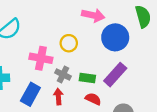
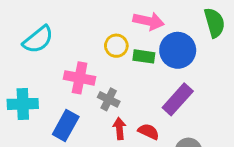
yellow circle: (69, 43) -> (116, 46), moved
green rectangle: (87, 78) -> (144, 56), moved
red arrow: (58, 97) -> (119, 129), moved

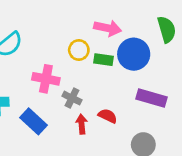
purple rectangle: (178, 99) -> (152, 98), moved, turned 64
blue rectangle: (66, 125) -> (34, 121), turned -76
red semicircle: (149, 132) -> (108, 116), moved

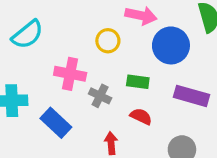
green rectangle: (104, 60) -> (138, 82), moved
red arrow: (82, 124) -> (111, 143), moved

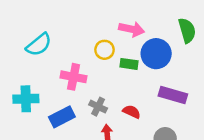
green rectangle: (138, 82) -> (129, 64), moved
gray cross: (100, 96) -> (98, 107), moved
blue rectangle: (56, 123) -> (62, 117), turned -70

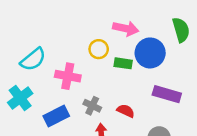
cyan semicircle: (39, 45) -> (33, 59), moved
cyan cross: (26, 99) -> (20, 98), turned -35

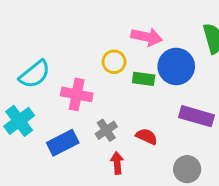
gray cross: (92, 106) -> (106, 130), turned 30

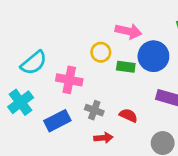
gray cross: (106, 130) -> (94, 110), turned -36
red arrow: (117, 163) -> (103, 138), turned 90

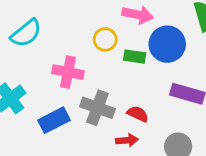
cyan semicircle: (34, 63) -> (26, 33), moved
gray cross: (94, 110) -> (97, 108), size x1.5
red arrow: (103, 138) -> (127, 140), moved

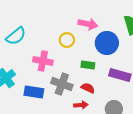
green rectangle: (135, 57) -> (88, 65), moved
blue rectangle: (54, 120) -> (34, 92), turned 36

